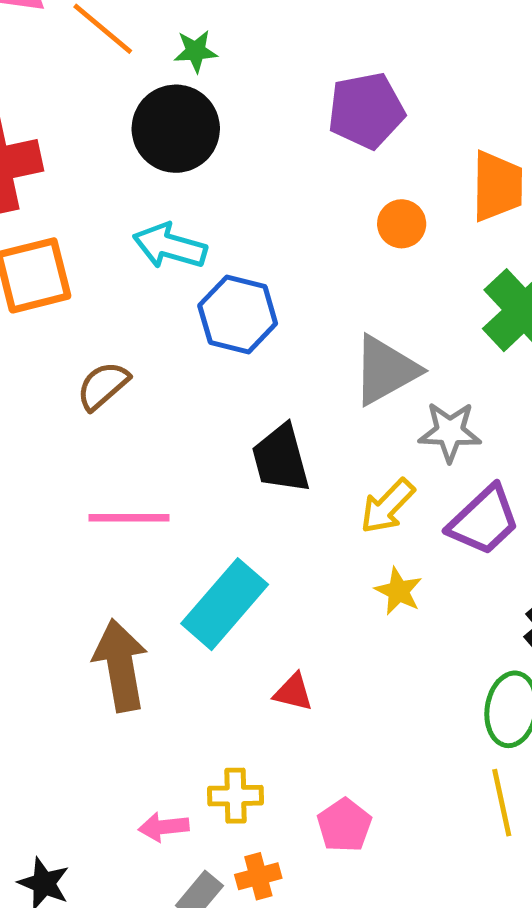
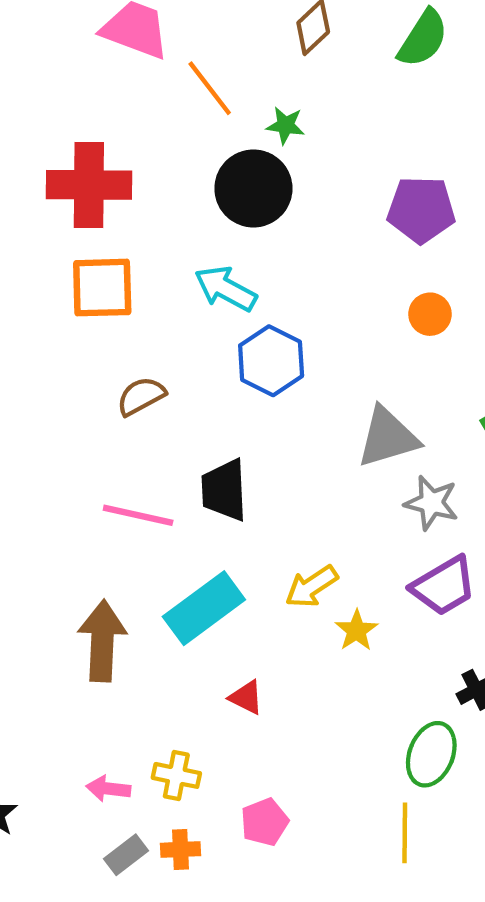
black trapezoid: (281, 459) -> (224, 490), moved
yellow arrow: (387, 506) -> (311, 587), moved

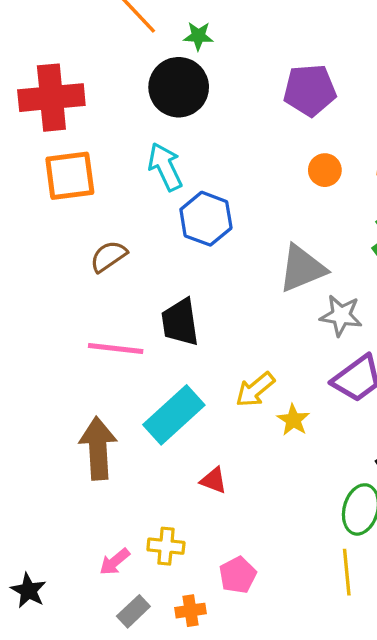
cyan arrow: (226, 289) -> (165, 167), turned 42
pink arrow: (108, 789) -> (115, 562), turned -40
orange cross: (181, 849) -> (191, 611), moved

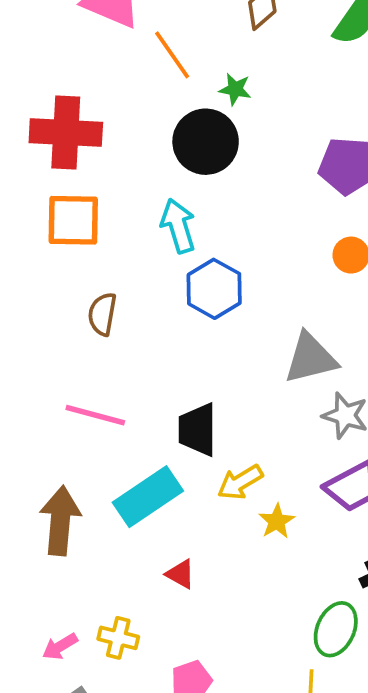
brown semicircle: (108, 256) -> (102, 314), turned -54
black trapezoid: (180, 322) -> (198, 430), moved

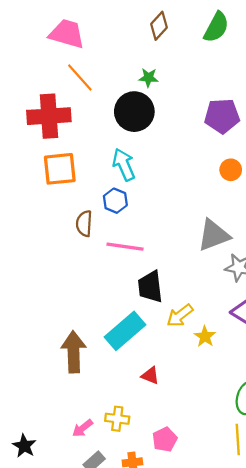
orange line: (172, 55) -> (80, 77), moved
blue hexagon: (214, 289) -> (115, 201), moved, size x0.7
pink line: (95, 415) -> (125, 247), moved

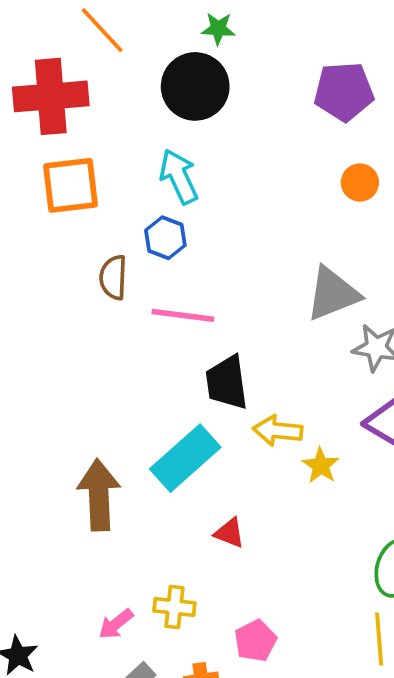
yellow arrow: (180, 316) -> (278, 431), turned 44

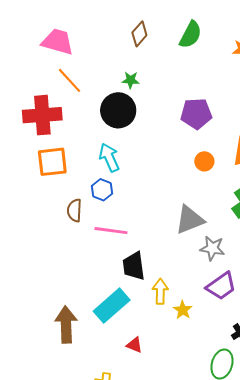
yellow arrow: (278, 431) -> (160, 291), turned 85

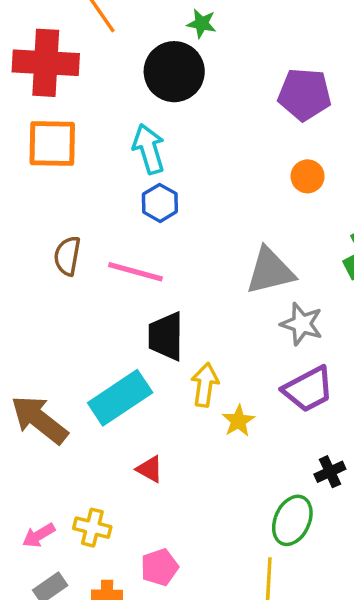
blue hexagon: (102, 190) -> (160, 203), moved
brown semicircle: (74, 210) -> (67, 256), moved
brown arrow: (66, 325) -> (39, 420), turned -57

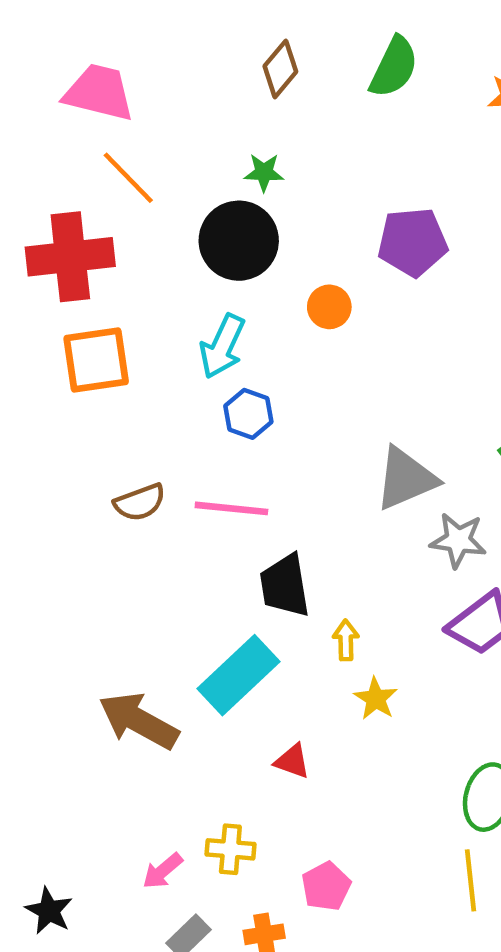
cyan arrow: (149, 149) -> (222, 346), turned -129
orange circle: (308, 176) -> (329, 307), moved
brown semicircle: (67, 256) -> (140, 502), turned -111
yellow arrow: (205, 385) -> (346, 640), size x0.7
yellow star: (238, 421) -> (376, 699), moved

